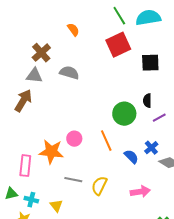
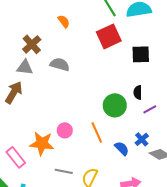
pink rectangle: (25, 166) -> (16, 157), turned -45

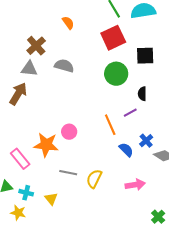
green circle: (115, 105) -> (116, 74), moved
purple line: (150, 109) -> (130, 113), moved
orange line: (97, 132) -> (110, 125), moved

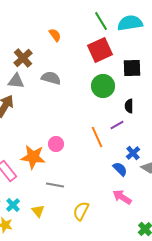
blue semicircle: (126, 150) -> (120, 169), moved
yellow semicircle: (94, 179) -> (81, 211), moved
pink arrow: (135, 185) -> (122, 197), turned -138
cyan cross: (26, 193) -> (13, 205), turned 32

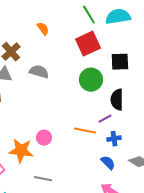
black semicircle: (129, 106) -> (117, 100), size x1.5
orange line: (97, 137) -> (85, 131), turned -55
blue cross: (133, 153) -> (114, 139), moved, turned 32

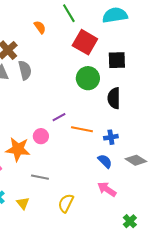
green line: (89, 15) -> (69, 13), moved
red square: (88, 44) -> (85, 42), turned -35
gray semicircle: (39, 72) -> (25, 70), moved, turned 60
purple line: (105, 119) -> (59, 117), moved

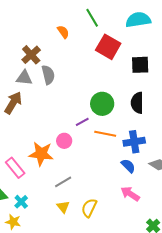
green circle: (88, 78) -> (102, 104), moved
blue cross: (111, 137) -> (134, 142), size x1.5
gray line: (40, 177) -> (63, 182), turned -42
yellow triangle: (23, 203) -> (63, 207), moved

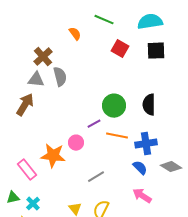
green line: (92, 18) -> (104, 20), turned -36
red square: (108, 47) -> (120, 49), size x0.7
black square: (140, 65) -> (156, 51), moved
gray line: (63, 182) -> (96, 177), moved

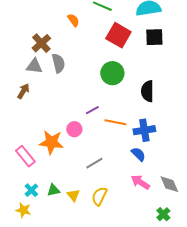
red square: (120, 49) -> (118, 35), size x1.4
brown arrow: (25, 105) -> (23, 91), size x0.7
green circle: (114, 106) -> (112, 73), moved
gray diamond: (171, 167) -> (169, 184), moved, turned 35
green triangle: (13, 198) -> (53, 190), moved

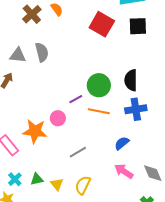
brown cross: (41, 43) -> (32, 14), moved
green circle: (112, 73) -> (99, 85), moved
blue cross: (144, 130) -> (136, 109), moved
blue semicircle: (138, 154) -> (122, 143), turned -84

